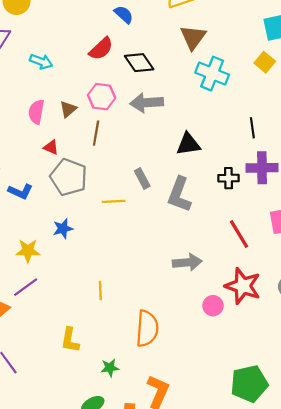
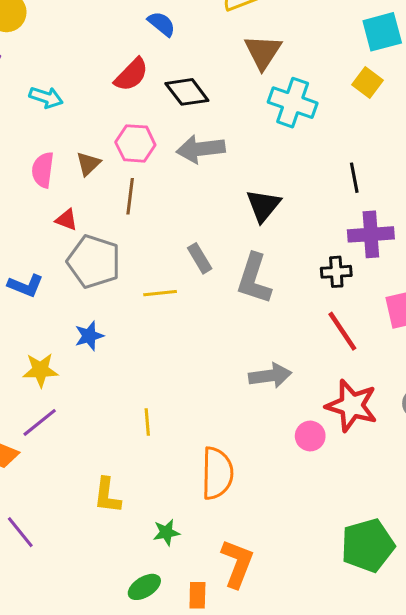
black triangle: (188, 144) -> (263, 206), turned -40
black cross: (228, 178) -> (336, 272), moved

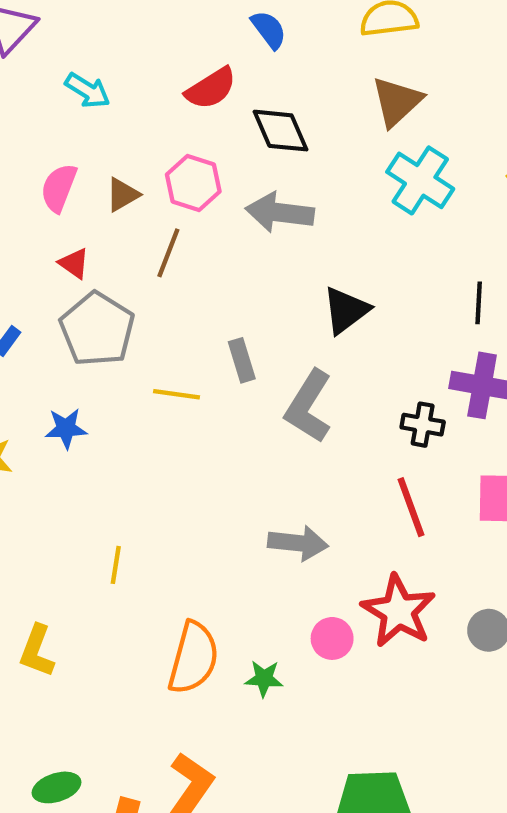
green star: (166, 532) -> (264, 679), moved

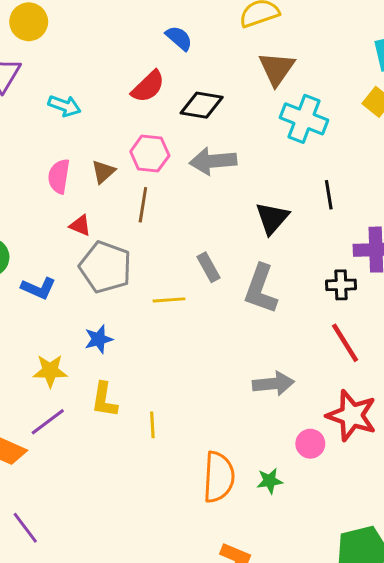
black diamond: (280, 131) -> (202, 105), turned -45
black line: (479, 303) -> (329, 195), moved
yellow L-shape: (37, 651) -> (104, 400), moved

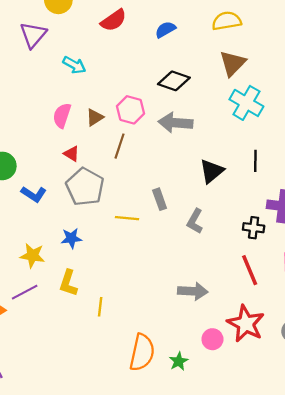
blue semicircle: (179, 38) -> (165, 30), turned -80
red semicircle: (148, 87) -> (114, 20), moved
gray L-shape: (261, 289) -> (195, 221), size x0.7
green star: (270, 481) -> (179, 361), turned -30

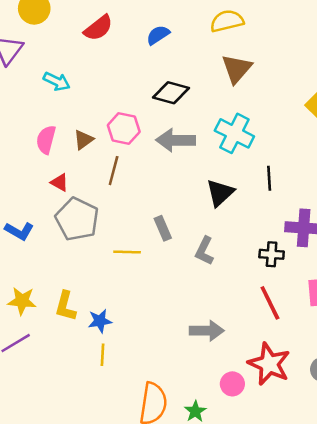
cyan cross: (246, 103) -> (234, 133), moved
blue star: (71, 238) -> (100, 321), moved
yellow L-shape: (68, 283) -> (65, 306), moved

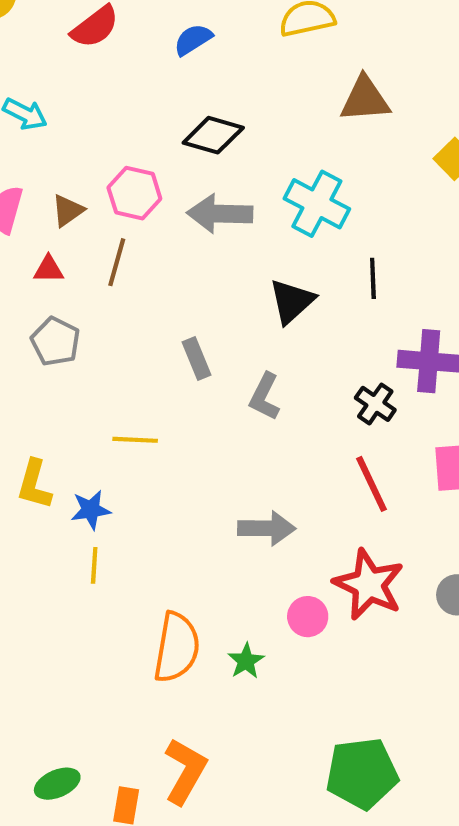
brown triangle: (237, 69) -> (365, 99), moved, turned 44
red triangle: (60, 182) -> (49, 269), moved, turned -30
gray pentagon: (77, 219) -> (55, 342), size x0.7
yellow line: (127, 252) -> (135, 440), moved
black cross: (272, 254) -> (375, 404), turned 30

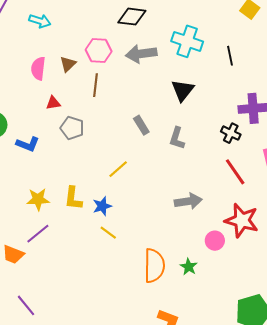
red triangle: (49, 269) -> (53, 103), moved
black line: (373, 278) -> (230, 56), moved
yellow line: (135, 440) -> (118, 169), turned -35
yellow line: (94, 565) -> (108, 233), turned -48

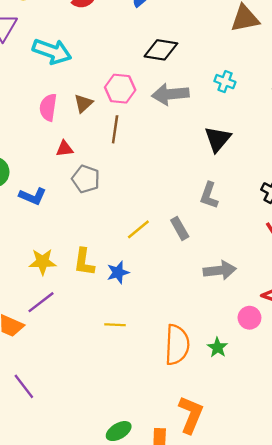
cyan arrow: (40, 21) -> (52, 51), size x1.5
cyan cross: (187, 41) -> (225, 82), size x0.6
gray rectangle: (141, 125) -> (180, 228), moved
yellow line: (108, 233) -> (115, 325), moved, turned -36

